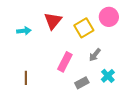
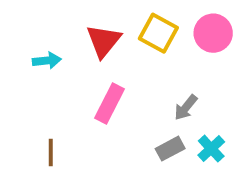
yellow square: (84, 28) -> (158, 33), moved, turned -30
pink rectangle: (65, 62) -> (109, 104), moved
gray rectangle: (82, 83) -> (170, 149), moved

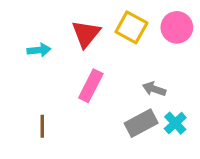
gray arrow: (186, 107) -> (154, 89), turned 70
gray rectangle: (170, 149) -> (141, 123), size x1.4

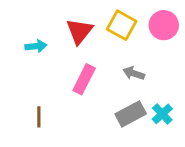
gray arrow: (154, 89) -> (134, 73), moved

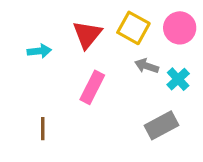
gray arrow: (134, 73) -> (147, 66), moved
gray rectangle: (131, 114) -> (162, 125), moved
cyan cross: (162, 114) -> (178, 79), moved

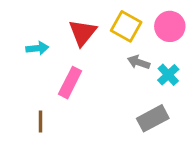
pink rectangle: (92, 87) -> (70, 83), moved

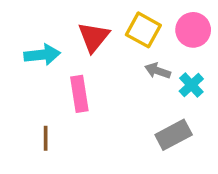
cyan arrow: (37, 48) -> (42, 55), size x1.4
pink rectangle: (70, 83) -> (79, 94), turned -36

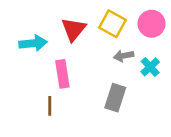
gray arrow: (158, 71) -> (124, 56), turned -30
gray rectangle: (174, 135) -> (115, 98), moved, turned -44
brown line: (46, 138) -> (50, 106), moved

